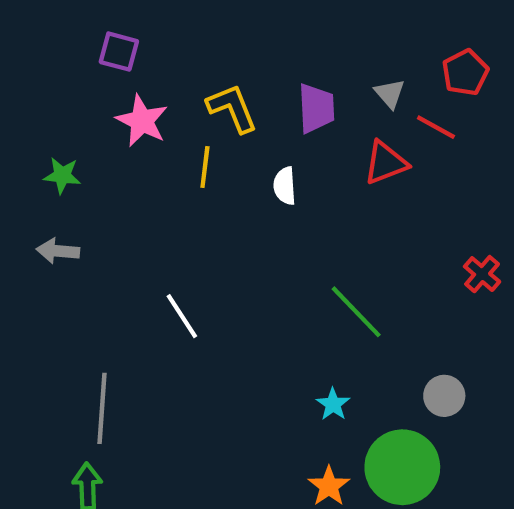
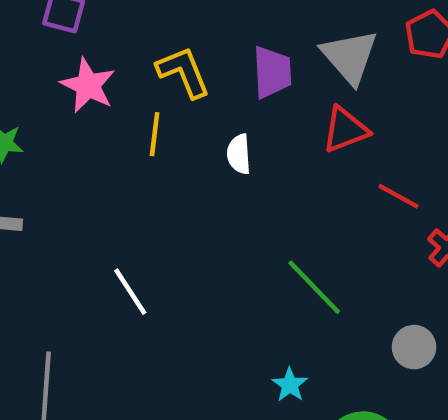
gray triangle: (390, 94) -> (350, 57), size x1.8
red line: (436, 127) -> (398, 196), moved
gray circle: (444, 396) -> (414, 347), moved

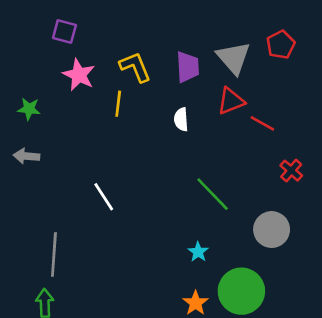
white semicircle: (239, 154) -> (181, 119), moved
red line: (398, 196) -> (262, 123), moved
gray circle: (414, 347) -> (272, 230), size x1.4

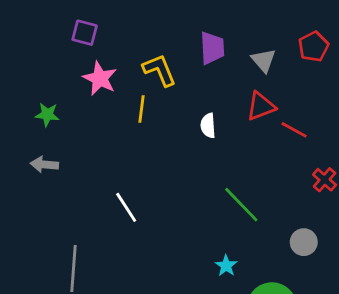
gray triangle: (234, 58) -> (264, 60), size x0.7
purple trapezoid: (188, 67) -> (212, 48), moved
gray circle: (272, 230) -> (304, 242), size x0.7

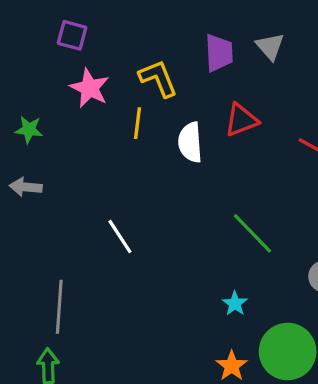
gray triangle: (264, 60) -> (270, 46), moved
red triangle: (261, 106) -> (241, 120), moved
white semicircle: (208, 126) -> (190, 142), moved, size x1.4

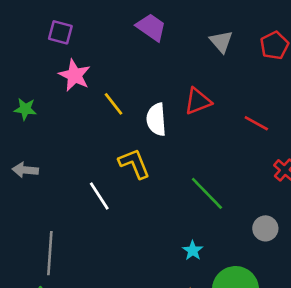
purple trapezoid: (219, 53) -> (151, 27), moved, turned -52
yellow L-shape: (158, 78) -> (134, 164), moved
yellow line: (137, 123) -> (113, 104), turned -45
gray arrow: (26, 187) -> (25, 170), moved

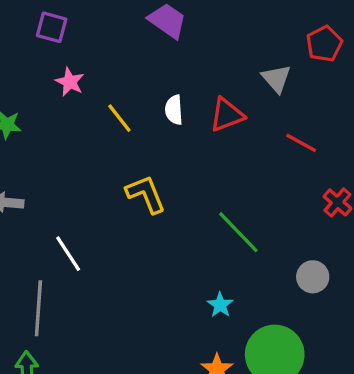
gray triangle: (221, 42) -> (276, 78), moved
pink star: (75, 75) -> (70, 82), size x0.7
white semicircle: (156, 119) -> (174, 110), moved, size x0.7
white line: (99, 196) -> (68, 254), moved

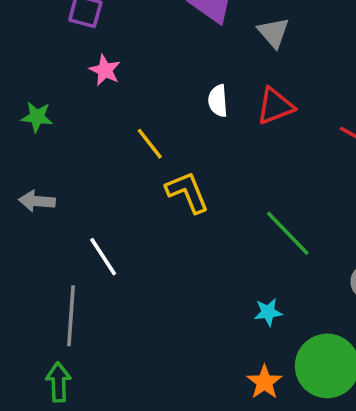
gray triangle: (276, 78) -> (273, 33), moved
yellow line: (119, 118) -> (150, 144), moved
cyan star: (220, 305) -> (268, 312), turned 30

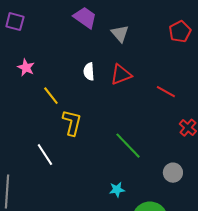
pink star: (105, 70) -> (26, 68), moved
yellow L-shape: (187, 192) -> (72, 123), turned 36
white line: (103, 257) -> (45, 155), moved

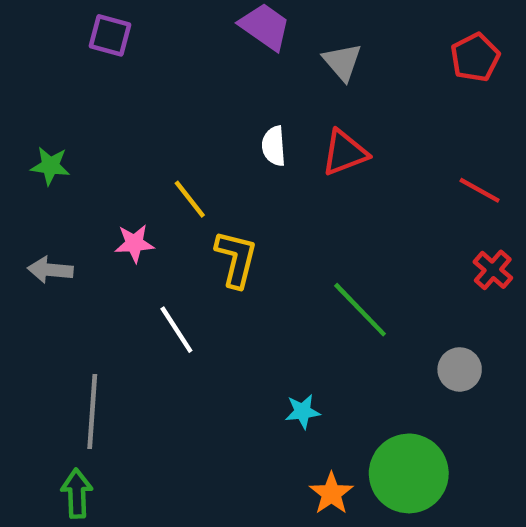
pink star: (26, 68) -> (134, 243), moved, turned -30
red line: (166, 92) -> (480, 190), moved
cyan star: (117, 190) -> (303, 412), moved

